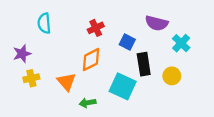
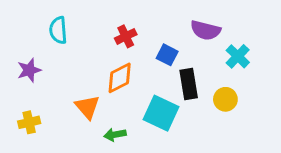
yellow cross: (31, 78) -> (29, 122), moved

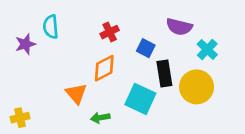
purple star: (29, 70) -> (25, 44), moved
yellow circle: (225, 99) -> (197, 87), size x1.6
yellow cross: (29, 122) -> (20, 118), moved

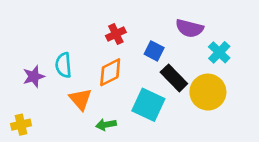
cyan semicircle: (51, 27) -> (63, 65), moved
purple star: (25, 44) -> (34, 76), moved
black rectangle: (164, 74) -> (174, 78), turned -35

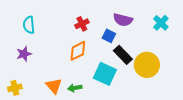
purple semicircle: (189, 28) -> (123, 20), moved
cyan cross: (219, 52) -> (161, 23), moved
cyan semicircle: (63, 65) -> (29, 25), moved
orange triangle: (80, 99) -> (54, 86), moved

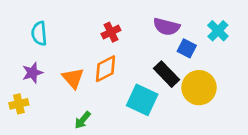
blue square: (109, 36) -> (187, 48), moved
orange triangle: (54, 86) -> (73, 78), moved
yellow cross: (15, 88) -> (19, 104), moved
green arrow: (75, 88) -> (83, 120), moved, turned -40

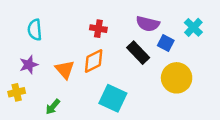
red cross: (111, 32) -> (98, 29), turned 35
black rectangle: (166, 74) -> (138, 53), moved
cyan square: (142, 100) -> (113, 98), moved
green arrow: (83, 120) -> (53, 107), moved

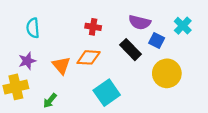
orange diamond: (94, 61) -> (89, 57), turned 30
yellow cross: (17, 92) -> (16, 87), size x1.5
cyan square: (113, 98) -> (107, 93), turned 30

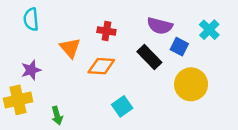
cyan semicircle: (33, 28) -> (31, 19), moved
orange triangle: (61, 65) -> (70, 48), moved
cyan square: (107, 93) -> (122, 106), size x0.7
green arrow: (50, 101) -> (57, 116), turned -56

